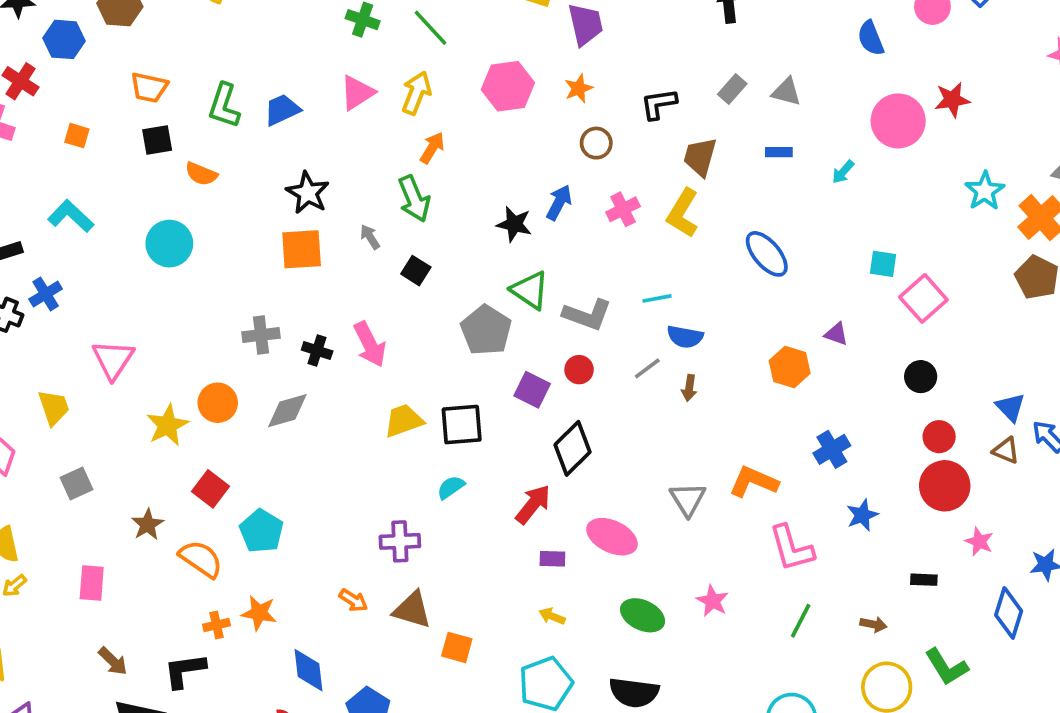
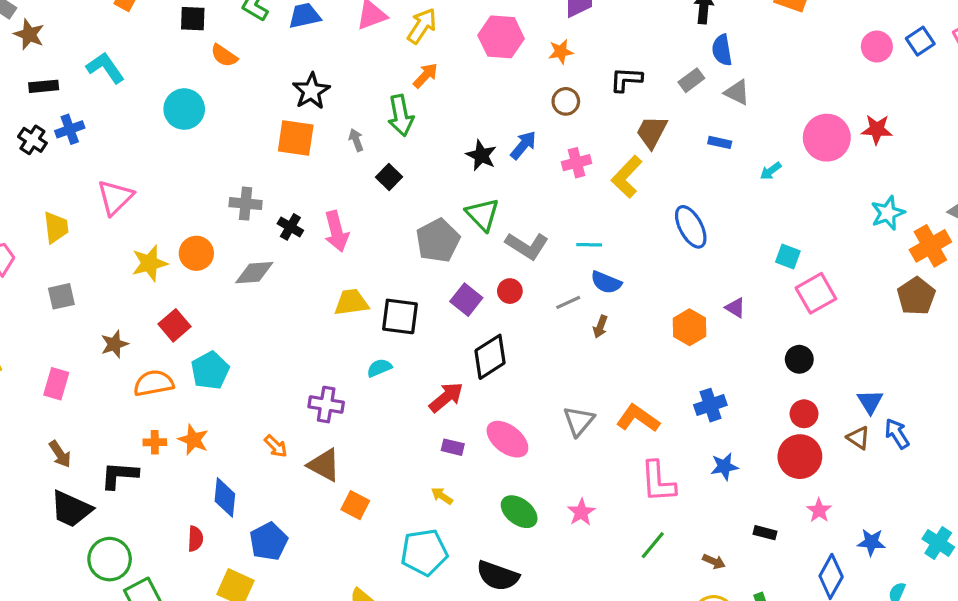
blue semicircle: (871, 38) -> (722, 50), moved
orange semicircle: (201, 559) -> (154, 383), turned -57

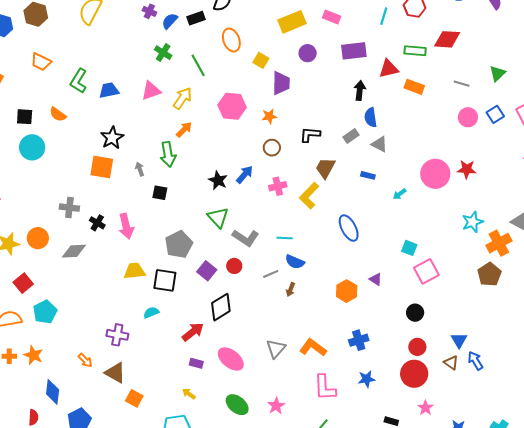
black square: (193, 19) -> (25, 117), moved
black square: (389, 177) -> (160, 193), turned -35
gray pentagon: (438, 241) -> (179, 244), moved

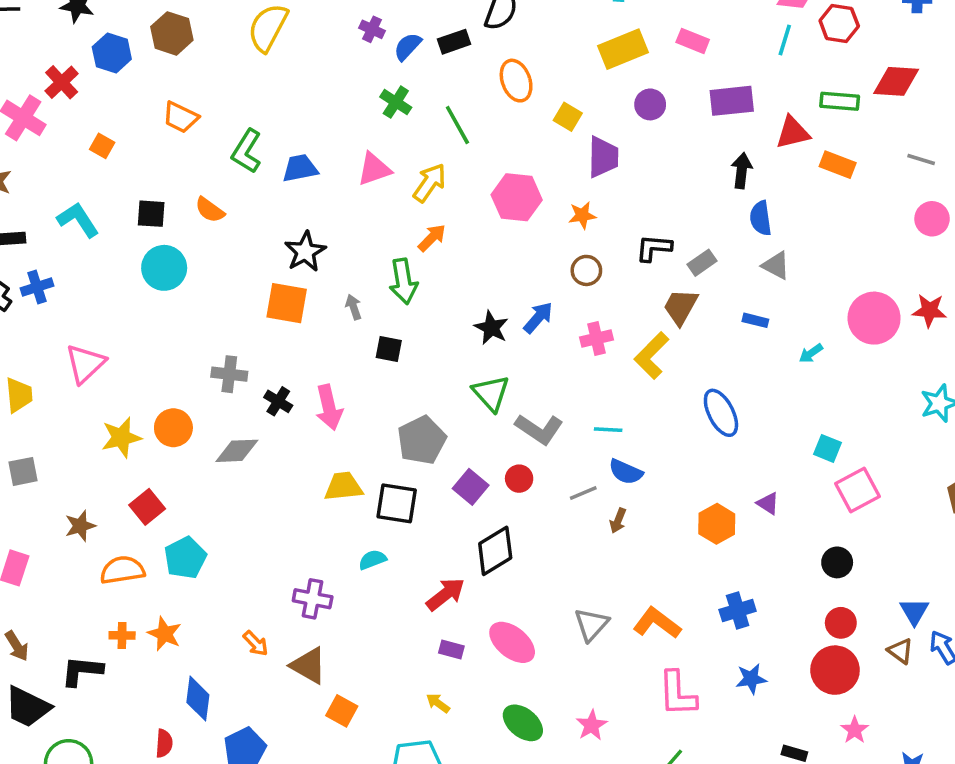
gray rectangle: (351, 136) -> (702, 263), moved

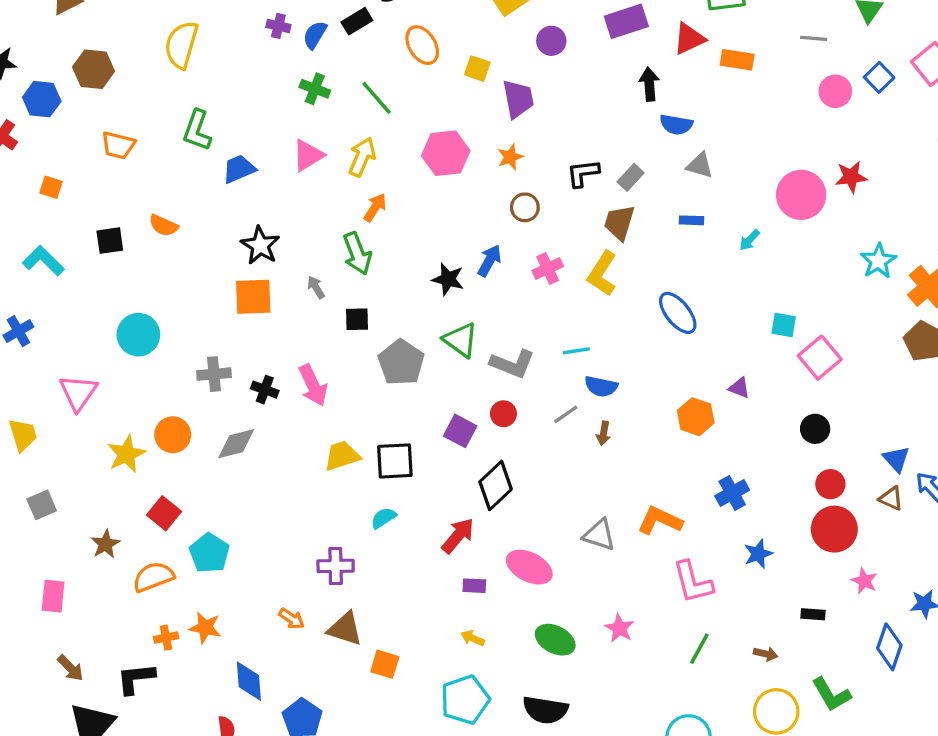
green L-shape: (247, 151) -> (197, 130), moved
blue semicircle: (761, 218) -> (676, 125), turned -60
cyan circle: (164, 268) -> (138, 335), moved
gray pentagon: (422, 440) -> (401, 363), moved
gray triangle: (591, 624) -> (599, 535), turned -42

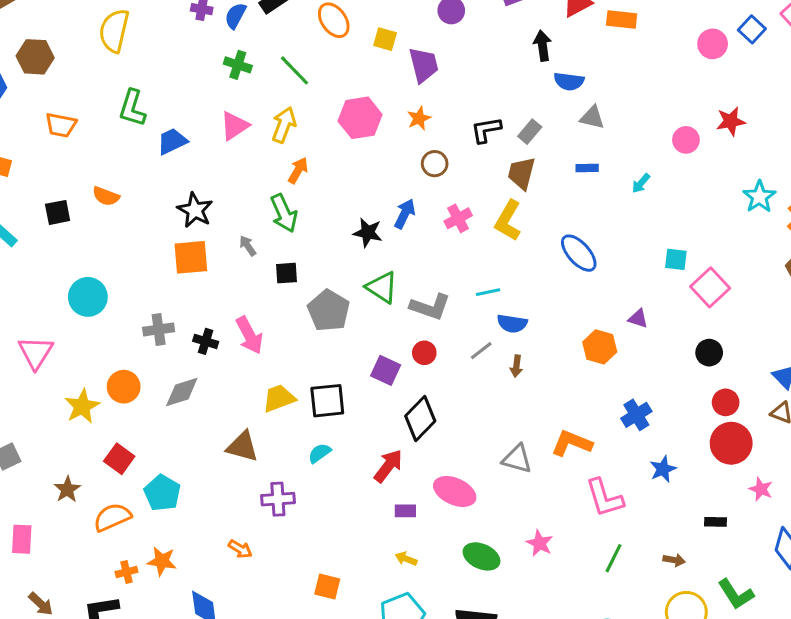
pink circle: (801, 195) -> (686, 140), size x0.6
brown triangle: (345, 629) -> (242, 446), moved

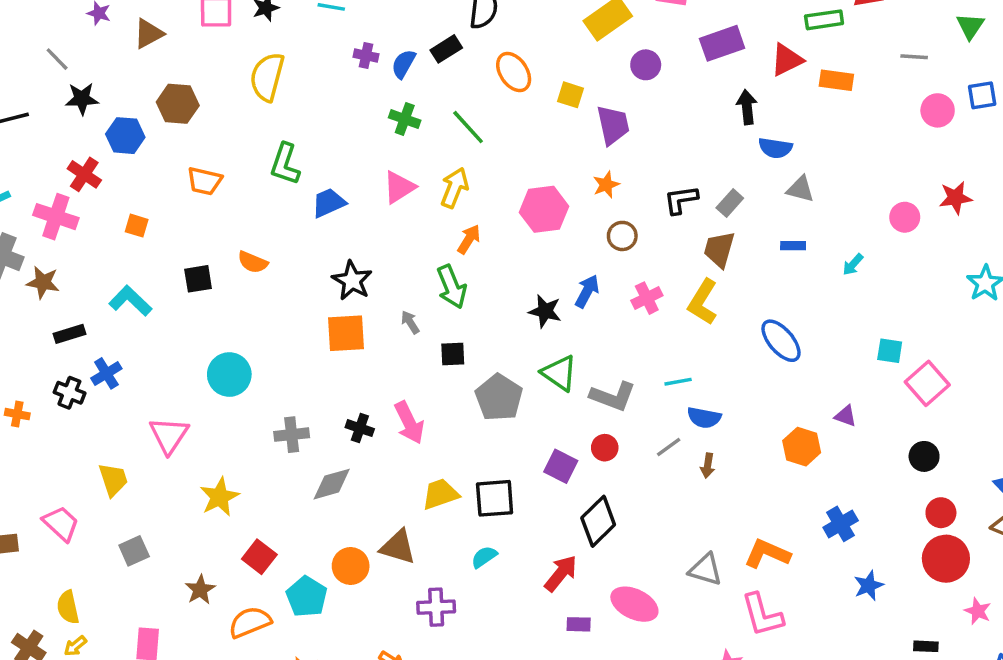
blue square: (752, 29) -> (982, 95), turned 36
pink hexagon: (360, 118) -> (544, 209), moved
gray cross: (159, 329) -> (292, 435), moved
orange circle: (124, 387) -> (351, 566), moved
pink L-shape: (604, 498) -> (762, 615), moved

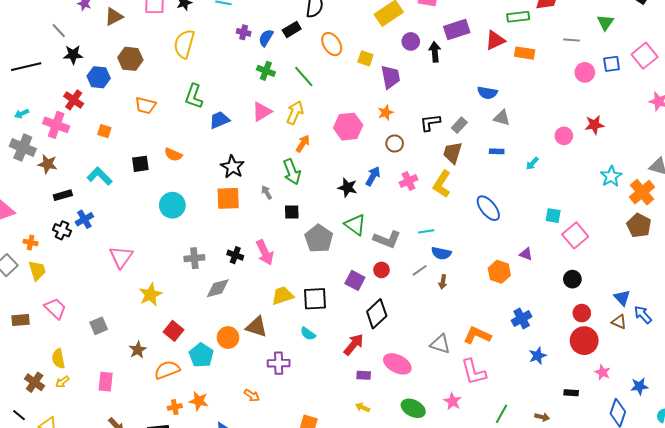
black arrow: (747, 107) -> (435, 52), moved
cyan circle: (229, 375) -> (172, 205), moved
yellow trapezoid: (113, 480) -> (37, 271), moved
cyan semicircle: (484, 557) -> (308, 334), turned -112

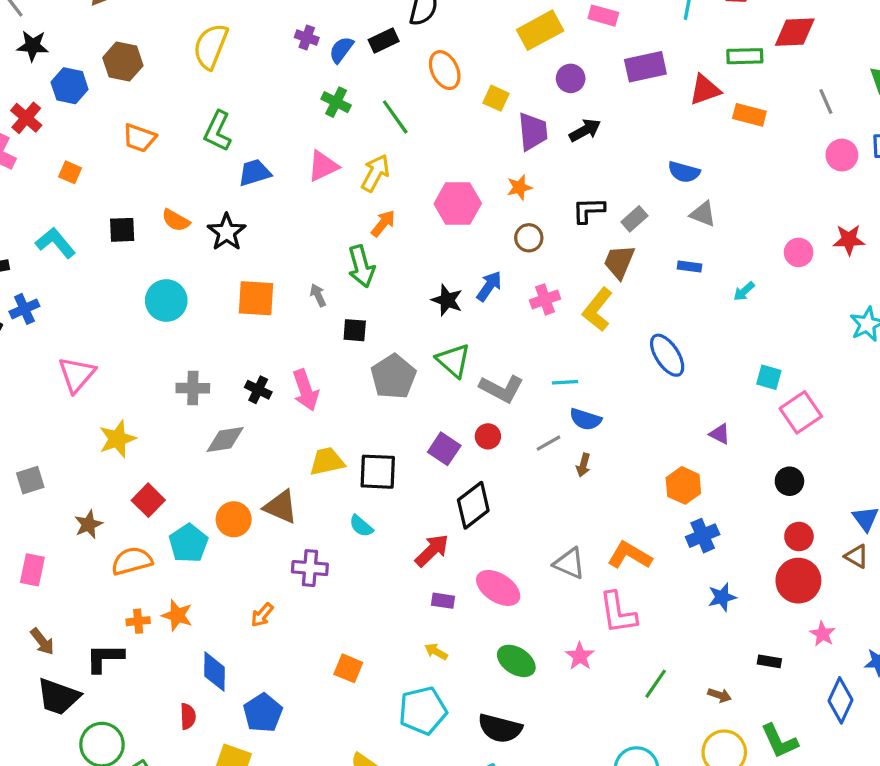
gray line: (571, 40) -> (826, 102), turned 56
black arrow: (435, 52) -> (585, 130), moved, turned 60
black star: (233, 167) -> (227, 232), moved
orange hexagon: (499, 272) -> (683, 485), moved
orange arrow: (252, 395) -> (262, 615), turned 91

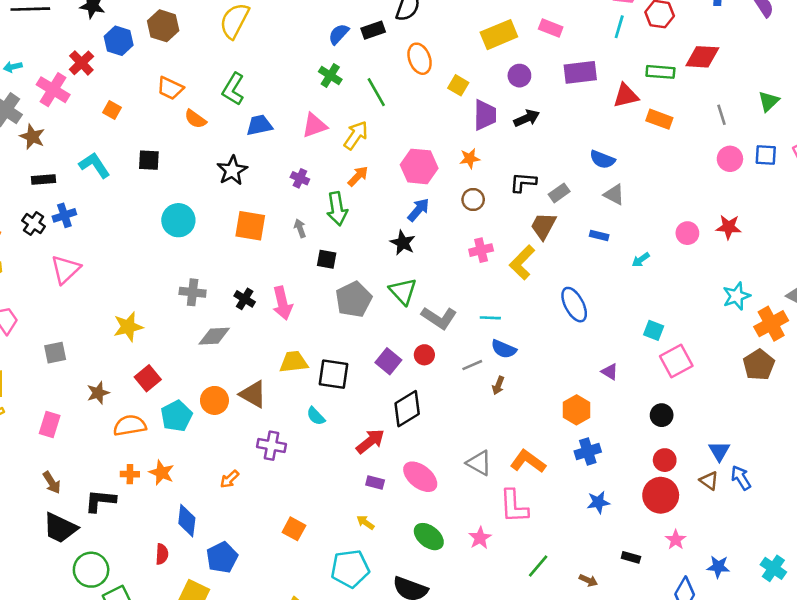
purple cross: (307, 37) -> (300, 178), moved
orange semicircle: (176, 220) -> (195, 119), moved
blue arrow: (489, 286) -> (418, 210), moved
pink triangle: (77, 375) -> (66, 269), moved

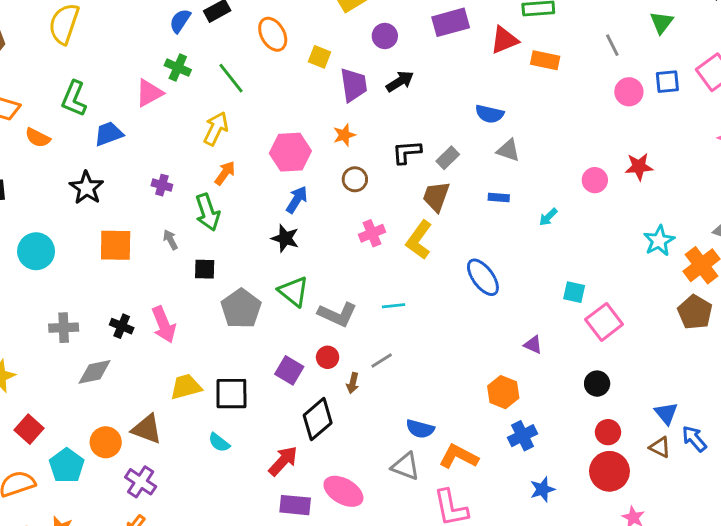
pink triangle: (314, 126) -> (149, 93), moved
blue semicircle: (504, 349) -> (420, 429), moved
brown arrow: (498, 385) -> (353, 383), moved
purple cross: (271, 446) -> (141, 482), moved, turned 32
purple rectangle: (375, 482) -> (295, 505), size x1.5

